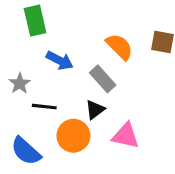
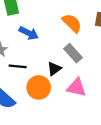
gray rectangle: (103, 79) -> (73, 53), moved

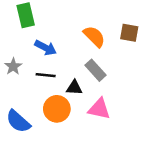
black line: (18, 66) -> (46, 75), moved
black triangle: (54, 69) -> (74, 88), turned 40

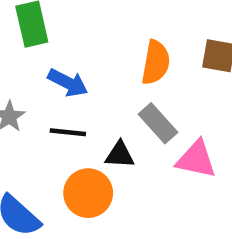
orange semicircle: (94, 36) -> (156, 62), turned 55
pink triangle: (99, 109) -> (196, 159), moved

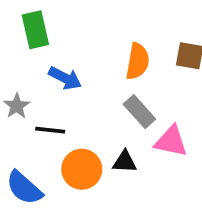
black line: (68, 132) -> (50, 130), moved
black triangle: (120, 155) -> (125, 162), moved

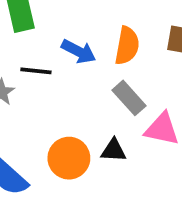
blue arrow: (65, 78) -> (79, 51), moved
black line: (50, 130) -> (36, 71), moved

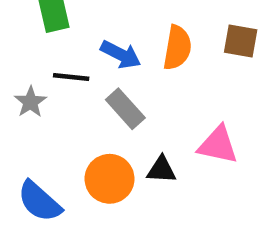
gray rectangle: (129, 98) -> (125, 109), moved

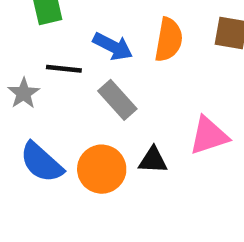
pink triangle: (218, 145) -> (209, 136), turned -30
blue semicircle: (39, 201) -> (41, 162), moved

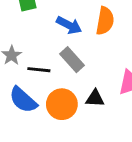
black line: (64, 69) -> (39, 70), moved

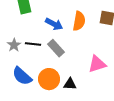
black line: (39, 70) -> (33, 44), moved
black triangle: (95, 98) -> (70, 84), moved

